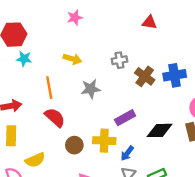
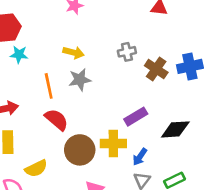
gray star: (91, 89) -> (80, 80), moved
brown circle: (74, 145) -> (80, 150), size x1.5

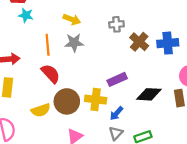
yellow semicircle: (36, 168) -> (41, 110), moved

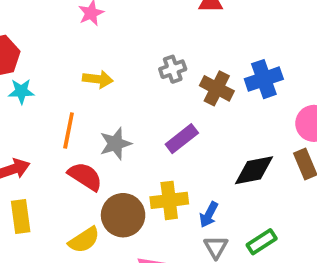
gray star: (74, 43) -> (115, 144), moved
orange line: (48, 45) -> (69, 130), turned 30
purple rectangle: (117, 79) -> (182, 139), moved

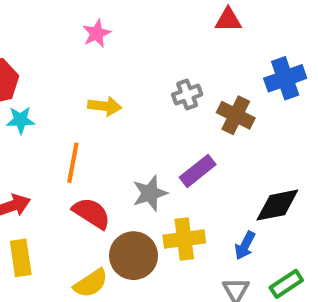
blue cross: (264, 79) -> (285, 78), moved
gray star: (115, 144) -> (150, 193), moved
blue arrow: (209, 215) -> (245, 245), moved

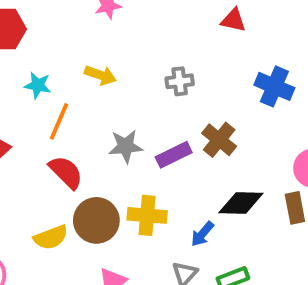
blue cross: (285, 78) -> (274, 86), turned 30
brown cross: (236, 115) -> (219, 140), moved
cyan star: (21, 120) -> (38, 85), moved
gray star: (150, 193) -> (126, 146), moved

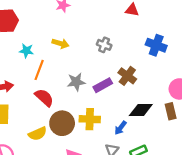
gray cross: (180, 81) -> (104, 45), turned 32

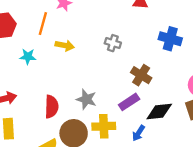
orange line: (39, 70) -> (43, 24), moved
gray star: (76, 82) -> (86, 99), moved, turned 30
purple rectangle: (103, 85) -> (129, 102), moved
red semicircle: (44, 98) -> (52, 107), turned 54

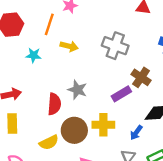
gray cross: (113, 43) -> (115, 46), size x1.6
gray star: (86, 99) -> (77, 90), moved
purple rectangle: (129, 102) -> (121, 94), moved

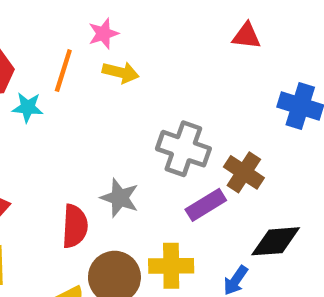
yellow arrow: (69, 46) -> (121, 72), moved
gray cross: (115, 46) -> (183, 149), moved
cyan star: (33, 55) -> (28, 107), moved

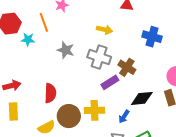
orange line: (63, 71) -> (44, 22), turned -36
yellow arrow: (121, 72) -> (104, 30), moved
gray star: (120, 198) -> (66, 50), moved

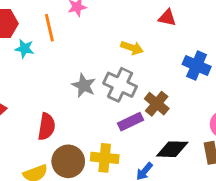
gray star: (66, 50) -> (84, 85), moved

